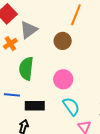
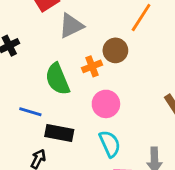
orange cross: (10, 44) -> (92, 66), moved
green semicircle: (26, 69) -> (57, 79), turned -40

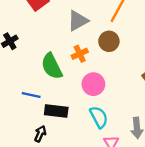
gray triangle: (71, 26) -> (78, 21), moved
brown circle: (115, 50) -> (109, 41), moved

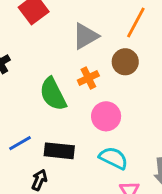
blue line: (31, 95) -> (20, 143), moved, turned -42
cyan semicircle: (99, 117) -> (113, 158), turned -35

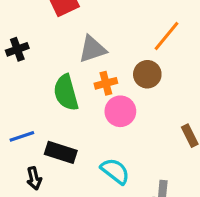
gray triangle: (85, 36) -> (92, 49), moved
pink circle: (106, 116) -> (120, 111), moved
black arrow: (39, 180) -> (34, 178), turned 132

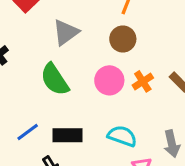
orange cross: (106, 83) -> (143, 81), moved

